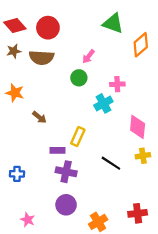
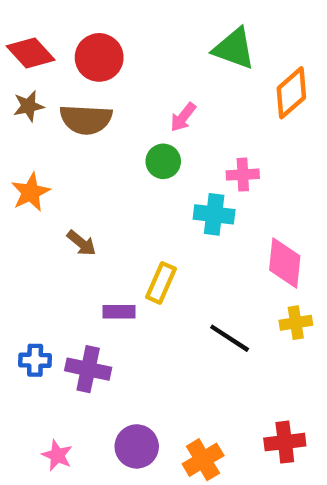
orange star: (15, 93) -> (31, 192), turned 30
cyan cross: (103, 103) -> (214, 214), turned 36
purple cross: (66, 172) -> (88, 369), moved
purple circle: (66, 205) -> (137, 446), moved

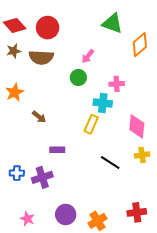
yellow rectangle: (161, 283) -> (91, 124), moved
purple cross: (88, 369) -> (42, 177), turned -30

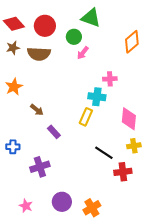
green triangle: (112, 23) -> (91, 18), moved
green circle: (78, 78) -> (74, 37), moved
purple rectangle: (57, 150) -> (54, 132), moved, turned 48
blue cross: (17, 173) -> (13, 147), moved
red cross: (137, 212) -> (123, 172), moved

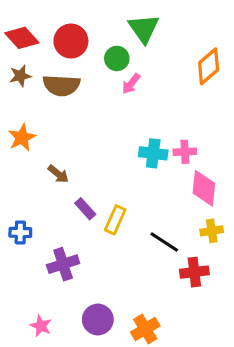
green triangle: (91, 18) -> (144, 28), turned 35
pink cross: (110, 79) -> (185, 152), moved
yellow rectangle: (86, 117) -> (115, 220), moved

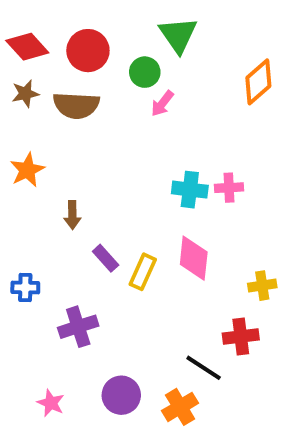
brown arrow: (58, 174) -> (72, 215), turned 50
pink diamond: (204, 188) -> (194, 258), moved
black line: (164, 242) -> (204, 368), moved

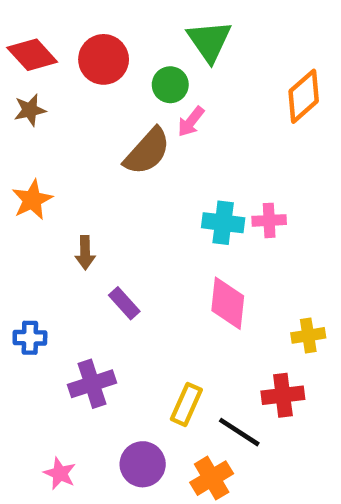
brown semicircle: (76, 105) -> (147, 151), moved, turned -51
yellow rectangle: (143, 272) -> (186, 404), moved

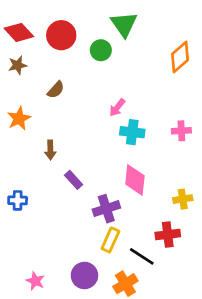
pink arrow: (191, 122) -> (117, 108), moved
brown semicircle: (147, 151) -> (56, 90), moved, size x0.6
pink cross: (269, 220) -> (181, 131), moved
purple cross: (92, 384) -> (106, 209), moved

